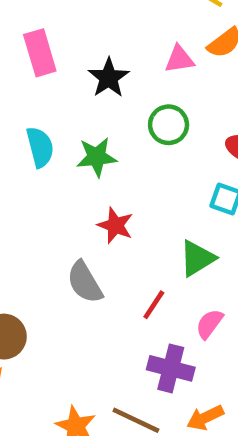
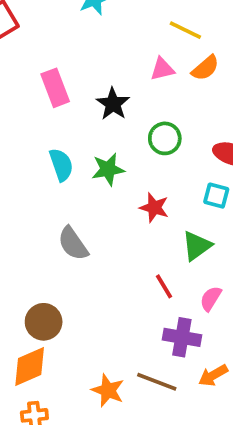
pink triangle: (179, 59) -> (162, 69), moved
red star: (115, 225) -> (154, 208), moved
gray semicircle: (85, 282) -> (73, 244), moved
red line: (154, 305) -> (164, 286), turned -60

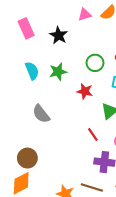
green circle: (165, 138) -> (95, 63), moved

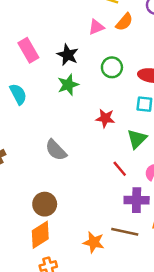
green circle: (95, 63) -> (112, 67), moved
cyan semicircle: (32, 71) -> (18, 94), moved
green star: (58, 72) -> (68, 85), moved

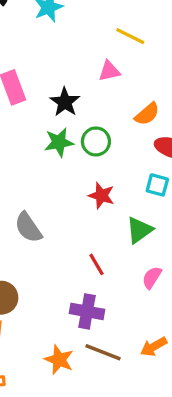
orange semicircle: (124, 22) -> (147, 114), moved
green circle: (112, 67) -> (96, 141), moved
red line: (120, 169) -> (97, 264), moved
purple cross: (137, 200) -> (87, 311), moved

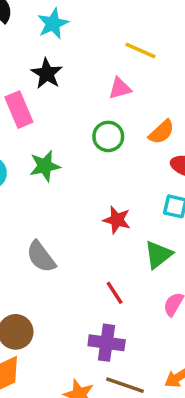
black star: (65, 102) -> (47, 74), moved
green circle: (96, 141) -> (108, 136), moved
green star: (59, 142) -> (45, 166), moved

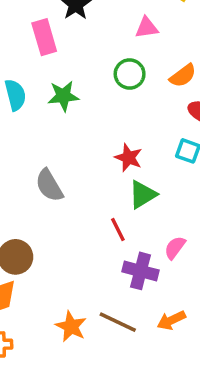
green triangle: (158, 255) -> (143, 195), moved
purple cross: (107, 343) -> (141, 271), moved

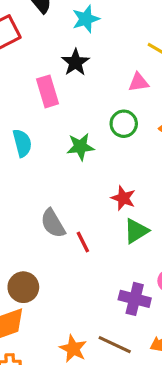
green star: (63, 96) -> (80, 147), moved
red line: (118, 230) -> (83, 242), moved

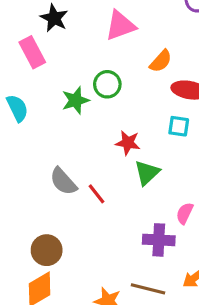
pink triangle: (139, 82) -> (120, 26), size x1.5
green circle: (124, 124) -> (107, 84), moved

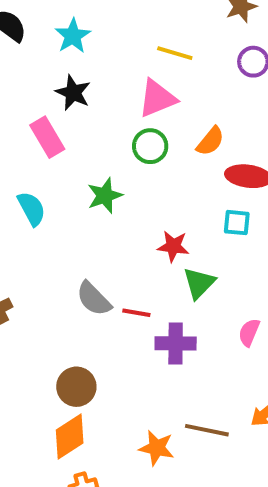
green circle: (107, 84) -> (150, 146), moved
red line: (97, 194) -> (136, 313), turned -40
purple cross: (159, 240) -> (176, 343), moved

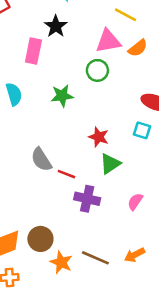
pink rectangle: (47, 137) -> (33, 51), turned 30
orange semicircle: (210, 141) -> (138, 48), moved
brown circle: (76, 387) -> (40, 239), moved

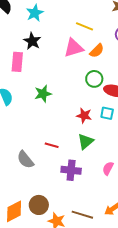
green circle: (97, 70) -> (94, 79), moved
red star: (99, 137) -> (84, 115), moved
gray semicircle: (41, 160) -> (25, 160), moved
red line: (66, 174) -> (52, 145), moved

